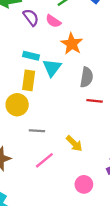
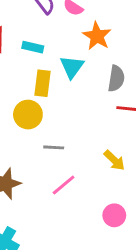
cyan rectangle: (31, 56) -> (33, 47), moved
yellow arrow: (74, 143) -> (114, 160), moved

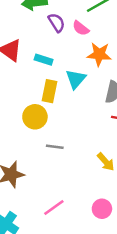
orange star: (97, 36) -> (99, 54), turned -30
pink line: (64, 185) -> (54, 207), moved

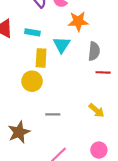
gray line: (55, 147) -> (53, 114), moved

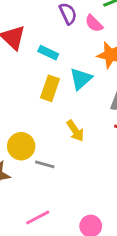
yellow circle: (32, 81) -> (21, 146), moved
yellow arrow: (96, 110) -> (75, 131), moved

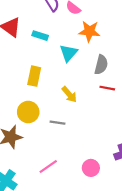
yellow rectangle: (50, 88) -> (34, 76), moved
gray line: (45, 164) -> (58, 123), moved

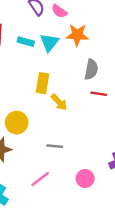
cyan triangle: (68, 53) -> (49, 43), moved
yellow rectangle: (34, 76) -> (43, 83), moved
gray line: (58, 123) -> (55, 146), moved

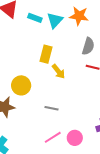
pink line: (40, 179) -> (53, 137), moved

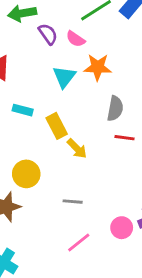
cyan rectangle: (35, 18) -> (23, 110), moved
yellow rectangle: (46, 54) -> (57, 126), turned -36
pink circle: (75, 138) -> (122, 228), moved

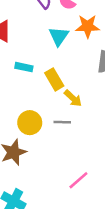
gray line: (73, 202) -> (62, 122), moved

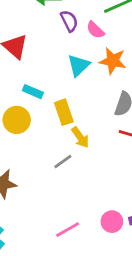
gray line: (62, 122) -> (63, 161), turned -49
yellow circle: (30, 123) -> (17, 120), moved

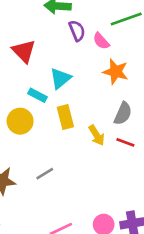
cyan triangle: (79, 65) -> (60, 78), moved
yellow arrow: (80, 137) -> (97, 135), moved
gray line: (63, 161) -> (45, 174), moved

